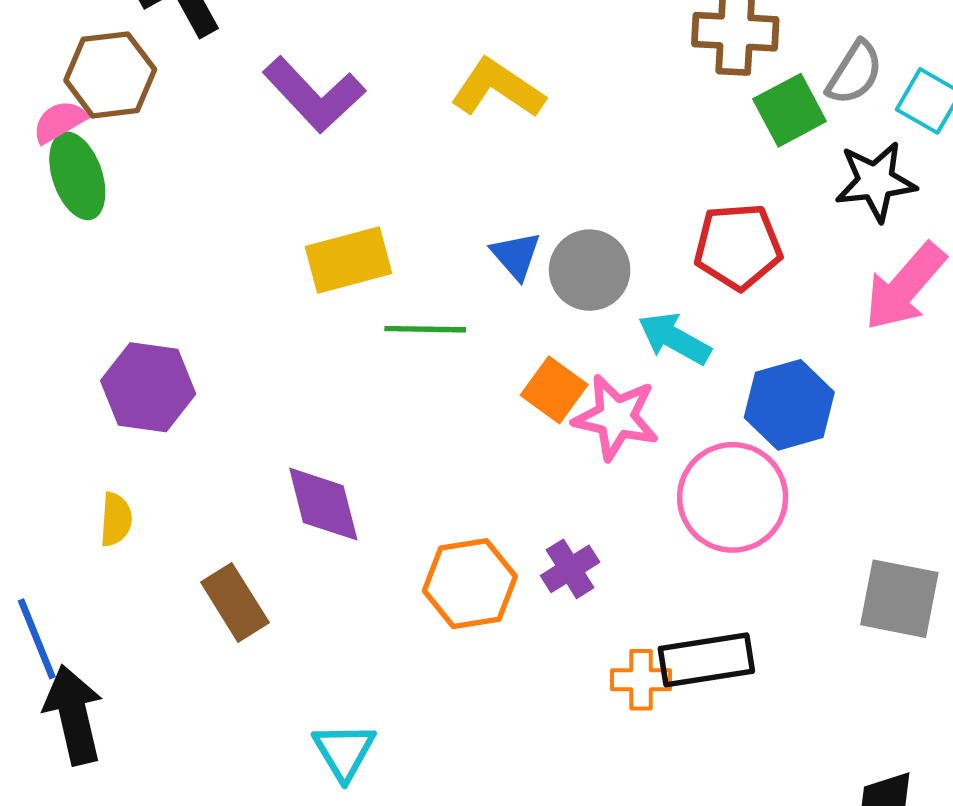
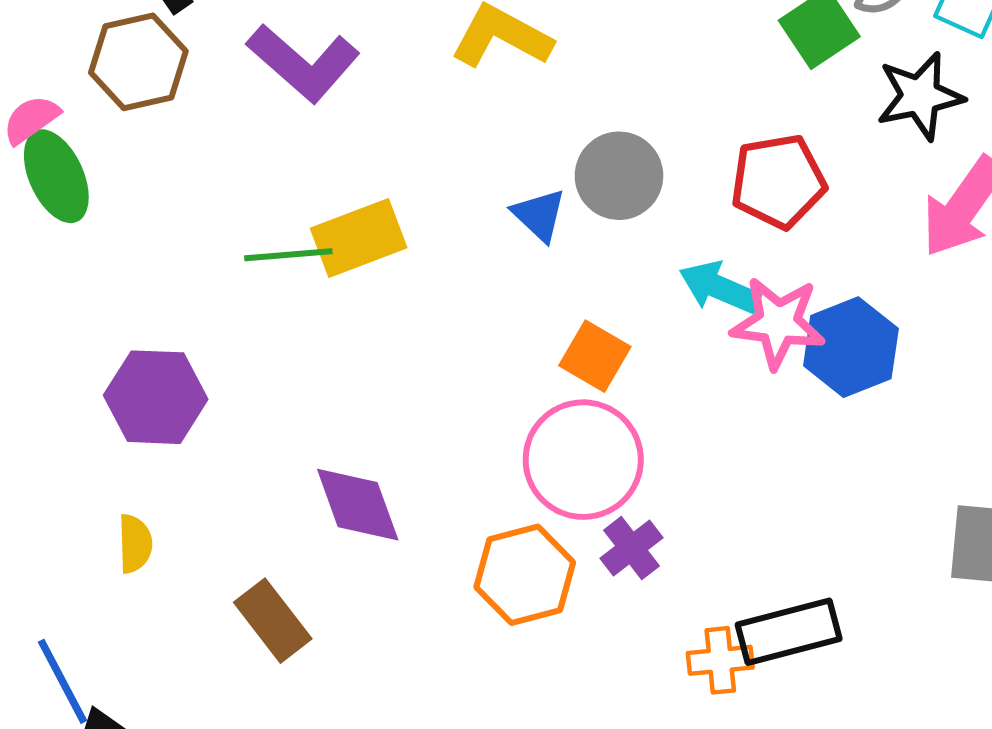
brown hexagon: (110, 75) -> (138, 62), moved
gray circle: (590, 270) -> (619, 176), moved
green line: (425, 329) -> (288, 255), moved
pink star: (616, 417) -> (778, 323), moved
pink circle: (733, 497) -> (583, 460), moved

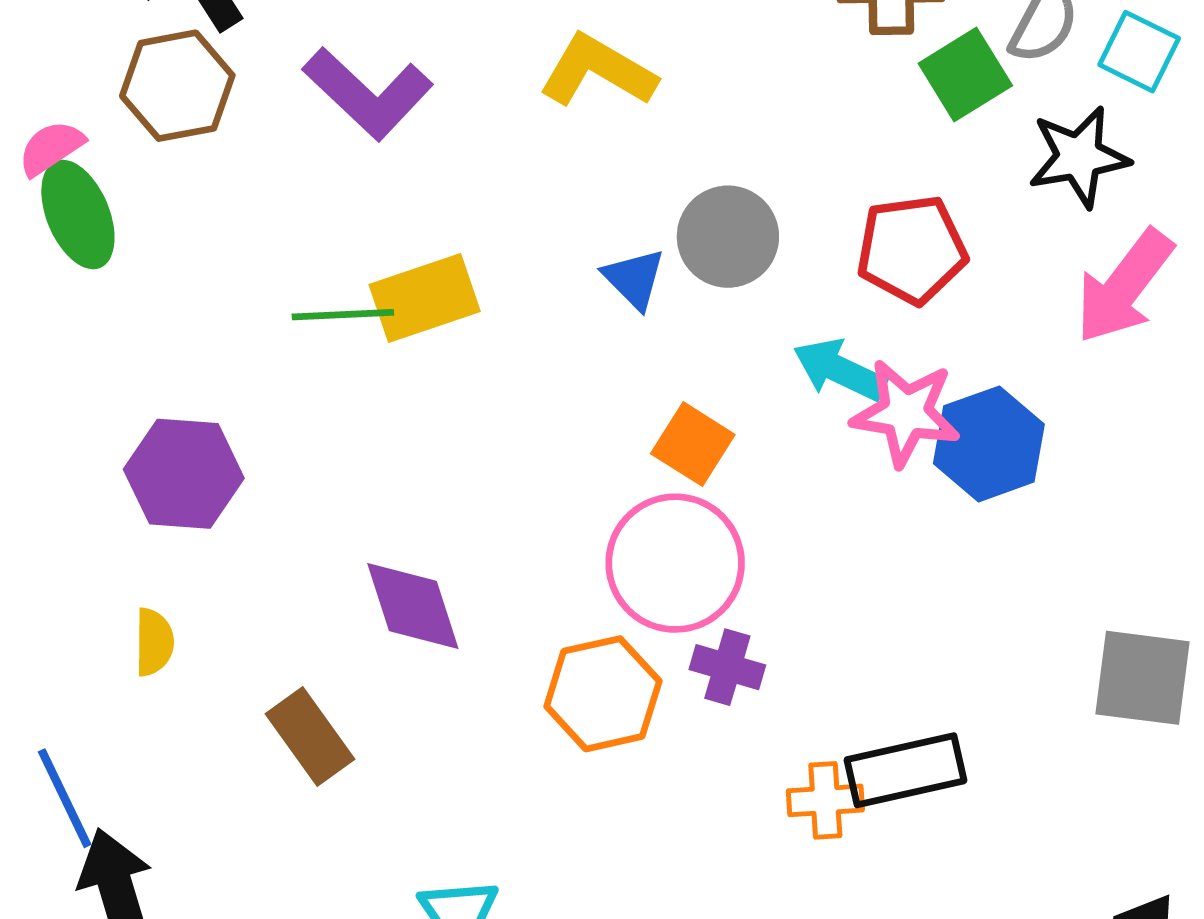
purple cross: (631, 548) -> (727, 667), turned -38

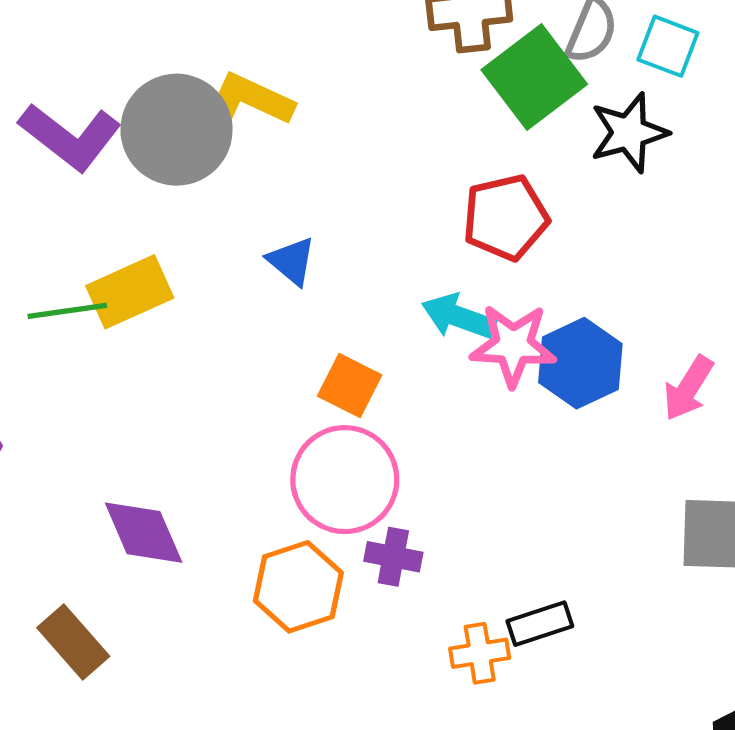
green square: (965, 74) -> (534, 77), size x1.4
gray circle: (728, 237) -> (176, 130), moved, size x1.4
pink arrow: (1124, 286) -> (688, 388), moved, size x0.7
black rectangle: (906, 770) -> (540, 624), size x0.7

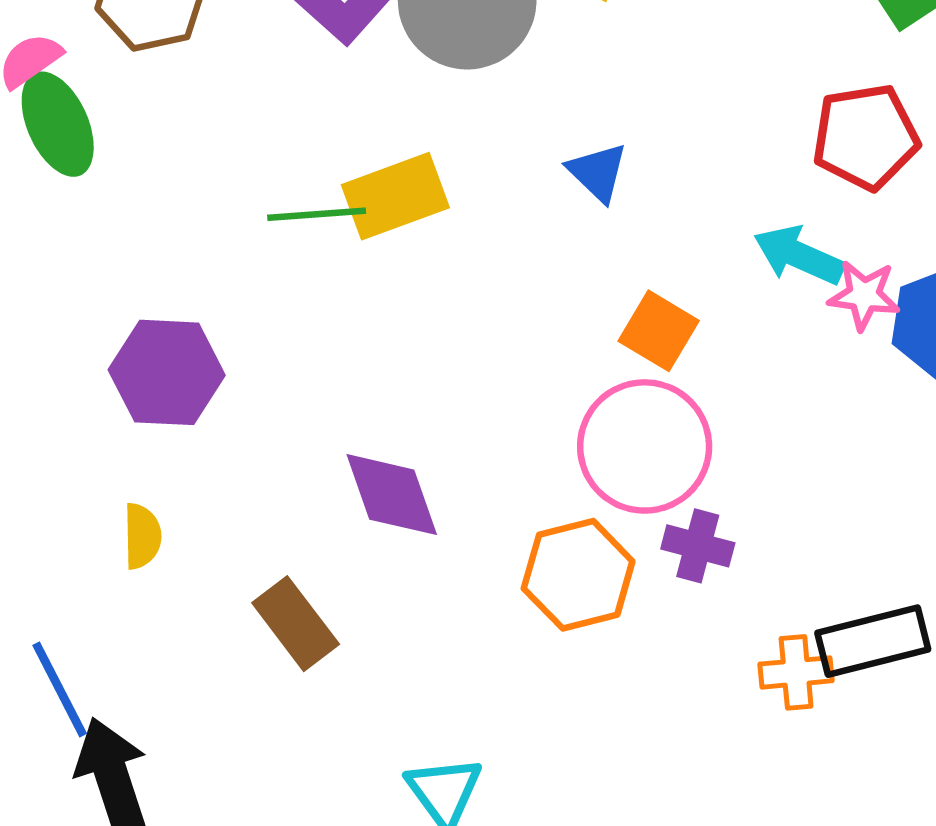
pink star: (513, 345) -> (864, 295), size x0.7
black rectangle: (540, 624) -> (873, 641), size x1.4

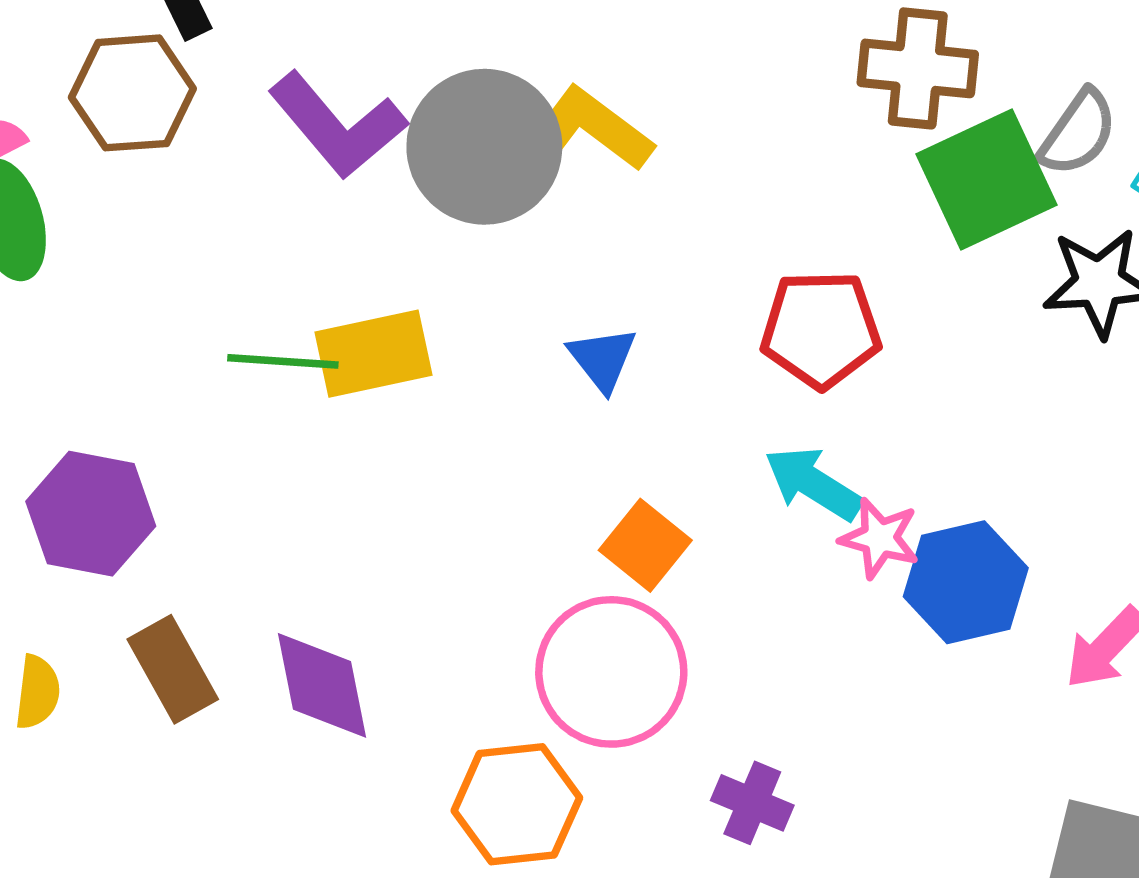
red pentagon: (866, 137) -> (821, 329), moved
purple cross: (698, 546) -> (752, 803), moved
brown rectangle: (296, 624) -> (173, 669), moved

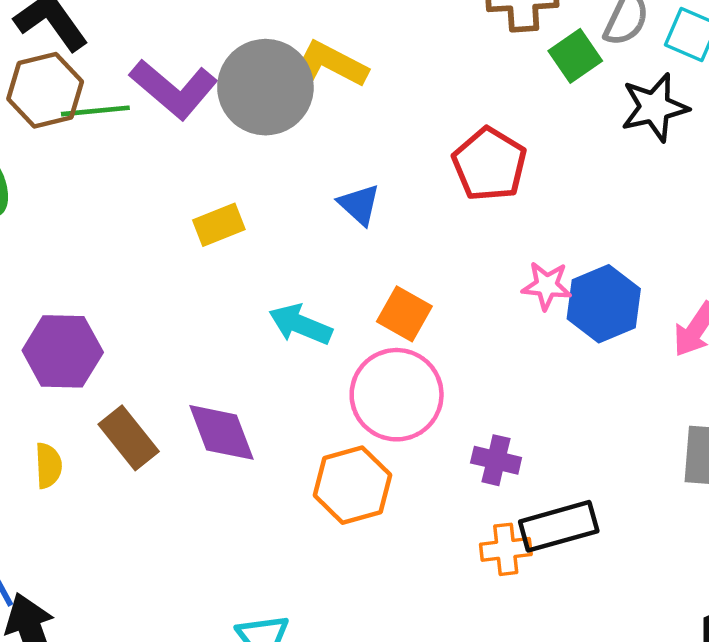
green square: (986, 179) -> (575, 56), size x0.6
red pentagon: (821, 329) -> (489, 164), turned -30
yellow rectangle: (373, 354) -> (219, 225), size x0.7
green line: (283, 361) -> (95, 111), moved
cyan arrow: (813, 483) -> (300, 324), moved

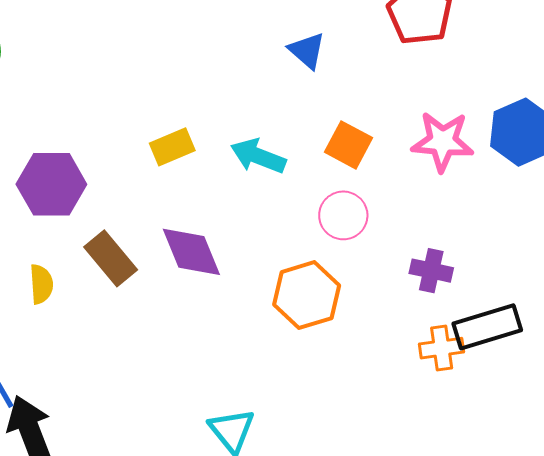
yellow rectangle: (219, 225) -> (172, 147), moved
pink star: (547, 286) -> (442, 142), moved, size x1.4
pink circle: (397, 395) -> (343, 215), size x0.6

